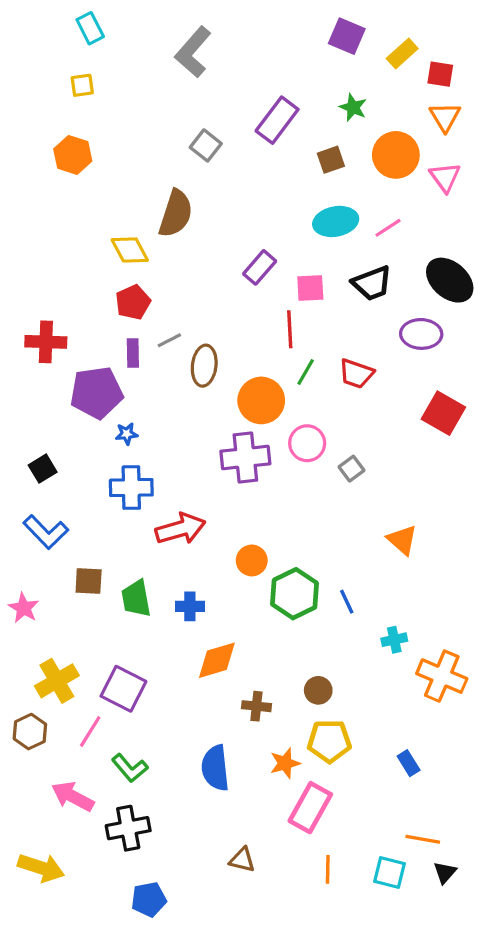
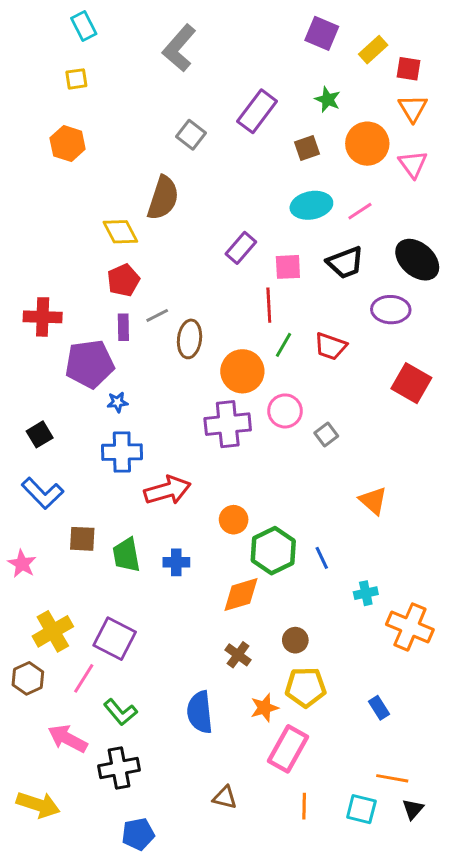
orange diamond: (217, 660) -> (241, 595), moved
brown cross: (256, 706) -> (238, 655), turned 30

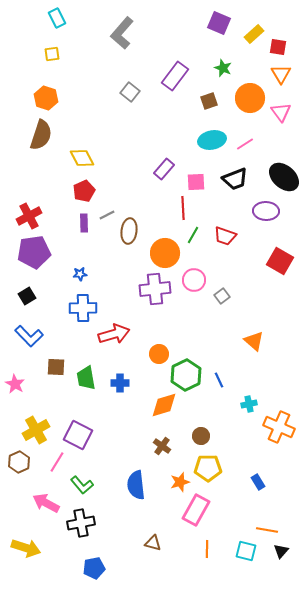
brown semicircle: (163, 198) -> (41, 135), moved
red cross: (43, 317) -> (29, 216), turned -30
purple pentagon: (90, 364) -> (34, 252), moved

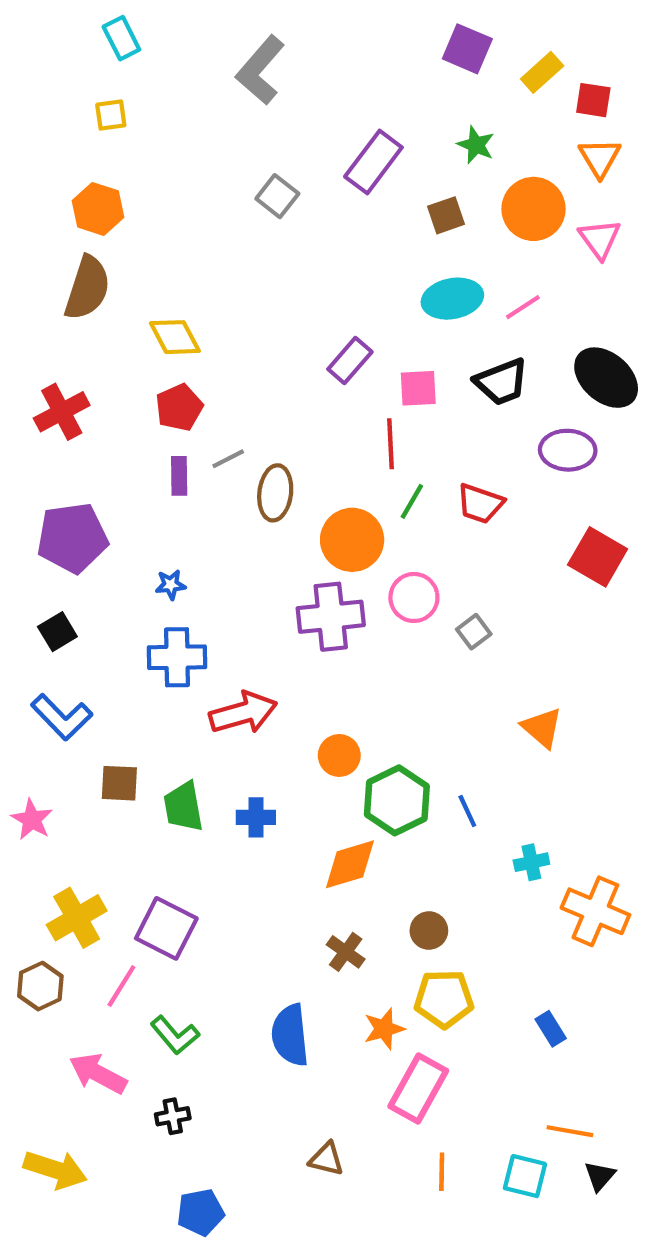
red cross: (29, 216) -> (62, 412), moved
black cross: (81, 523) -> (173, 1116), size x0.6

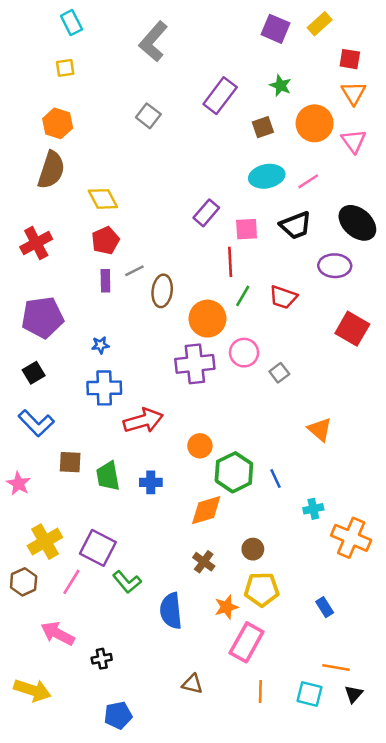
yellow rectangle: (542, 72) -> (320, 24), moved
gray square: (277, 196) -> (148, 116), moved
green L-shape: (175, 1035) -> (127, 582), moved

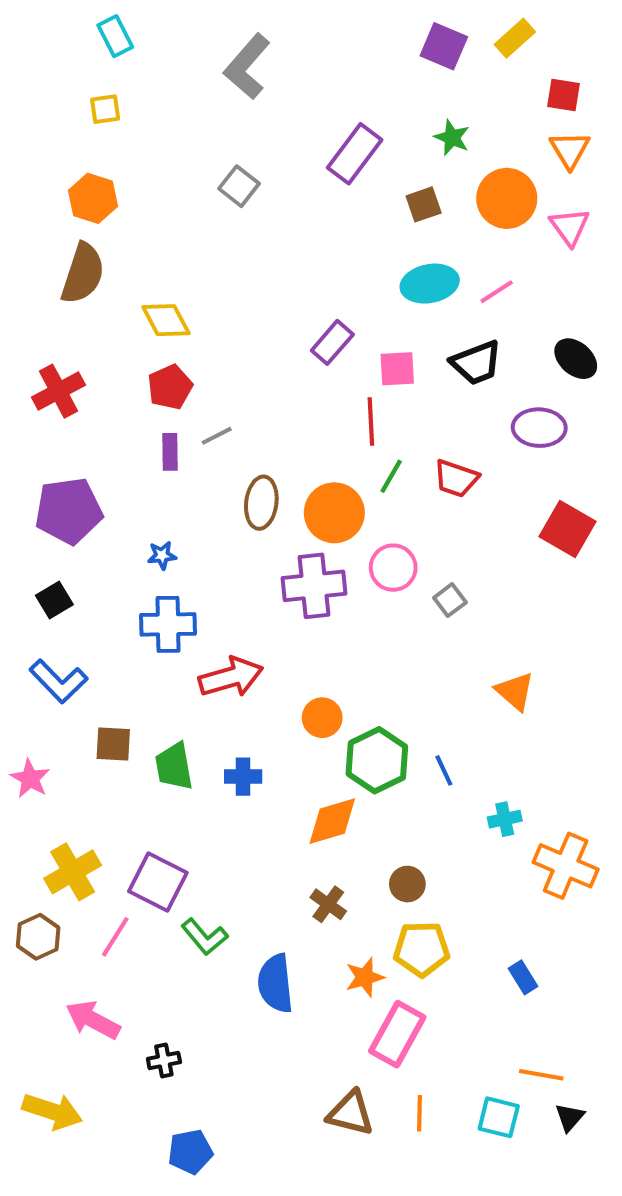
black ellipse: (357, 223) -> (576, 359), size x0.7
brown ellipse: (162, 291) -> (261, 503), moved
brown triangle: (192, 684) -> (351, 1113), moved, size x1.4

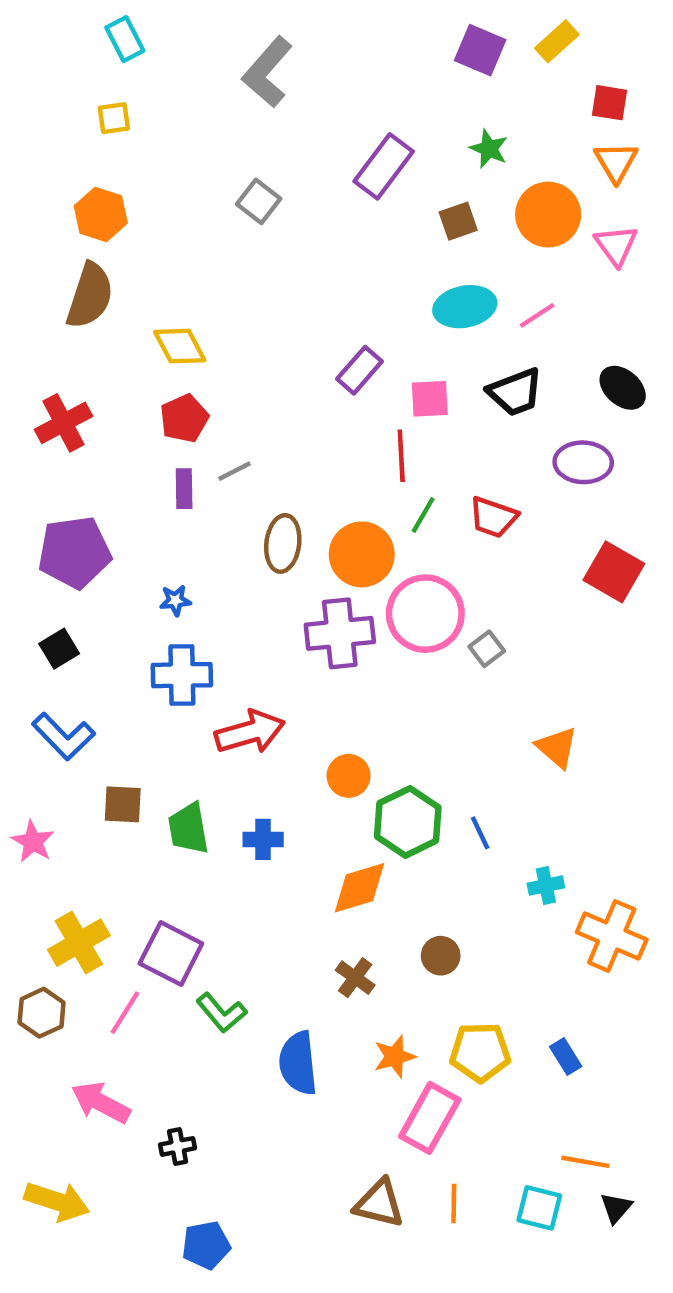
pink circle: (393, 568) -> (425, 614), size x1.5
yellow pentagon: (422, 949) -> (480, 1052), moved

